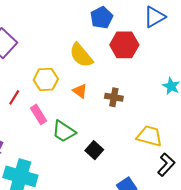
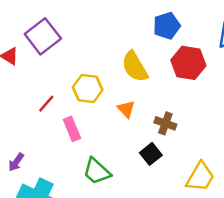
green trapezoid: (64, 131) -> (97, 171), moved
yellow trapezoid: (149, 136) -> (200, 177), turned 96
black square: (94, 150) -> (151, 154), moved

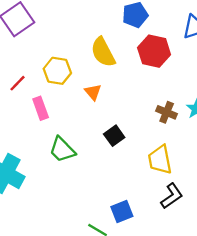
brown cross: (165, 123) -> (167, 112), moved
yellow trapezoid: (200, 177) -> (160, 160), turned 136

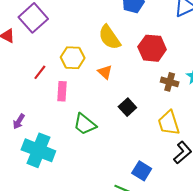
red hexagon: (154, 51) -> (152, 48), moved
pink rectangle: (41, 108) -> (62, 91), turned 30
blue square: (122, 212) -> (142, 171), turned -30

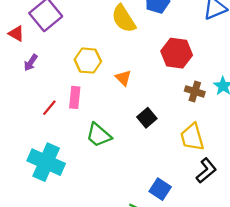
yellow semicircle: (109, 37) -> (124, 19), moved
red line: (40, 72) -> (49, 108), moved
purple arrow: (19, 121) -> (31, 63), moved

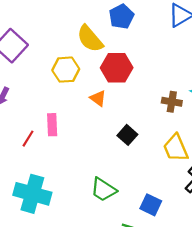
red hexagon: (177, 53) -> (117, 68), moved
yellow hexagon: (88, 61) -> (66, 70), moved
green trapezoid: (99, 135) -> (103, 190), moved

